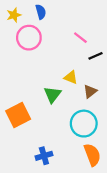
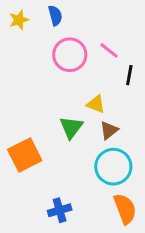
pink circle: (29, 38) -> (70, 55), moved
black line: (96, 56) -> (129, 75), turned -56
brown triangle: (90, 91) -> (109, 130), moved

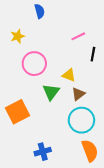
yellow star: (19, 20) -> (18, 36), moved
pink line: (109, 50) -> (78, 36), turned -64
pink circle: (70, 55) -> (34, 64), moved

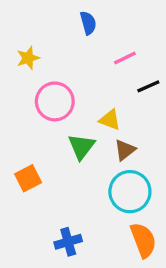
blue semicircle: (40, 11) -> (88, 23), moved
black line: (93, 54) -> (148, 86), turned 56
orange square: (18, 112) -> (28, 178), size x0.7

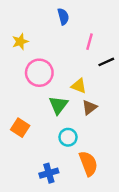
pink line: (125, 58) -> (90, 42), turned -49
orange square: (28, 178) -> (20, 128), turned -30
cyan circle: (130, 192) -> (68, 137), moved, size x0.6
orange semicircle: (143, 240) -> (88, 164), moved

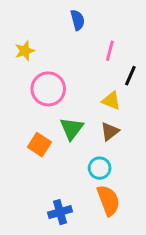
black line: (106, 62) -> (130, 76), turned -42
yellow triangle: (79, 86) -> (111, 101), moved
orange square: (20, 128) -> (39, 145), moved
cyan circle: (68, 137) -> (100, 168), moved

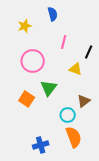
yellow star: (25, 51) -> (25, 26), moved
pink line: (110, 51) -> (64, 42), moved
brown triangle: (110, 131) -> (84, 101), moved

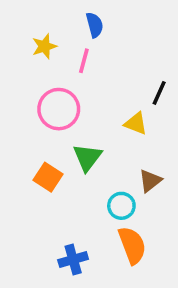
pink line: (64, 42) -> (84, 61), moved

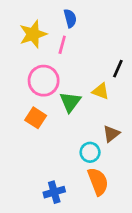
yellow star: (44, 46) -> (33, 34), size x1.5
green triangle: (87, 157) -> (70, 102), moved
orange square: (48, 177) -> (36, 118), moved

